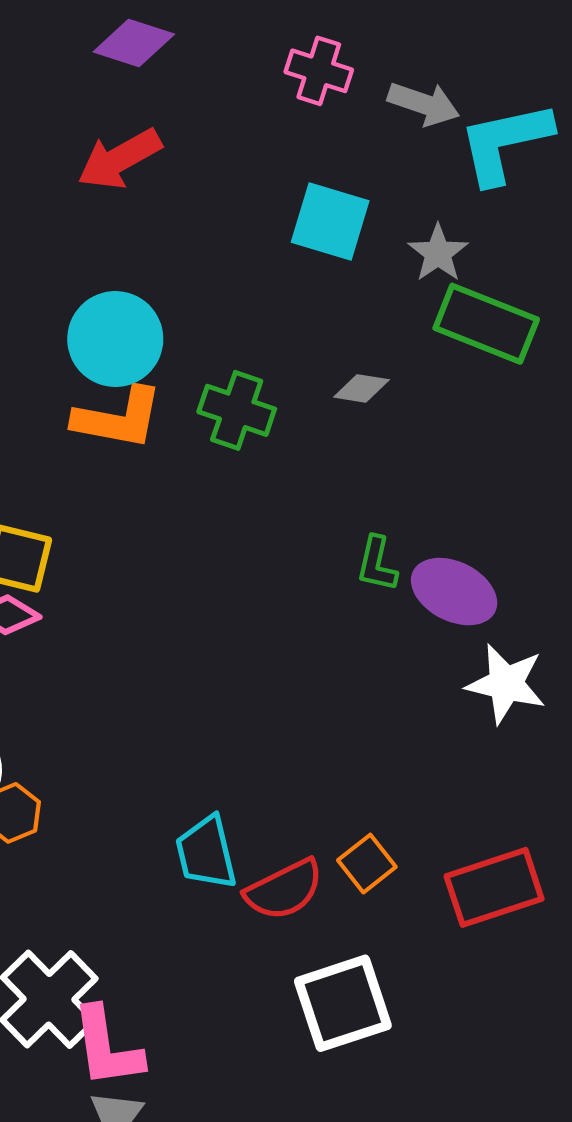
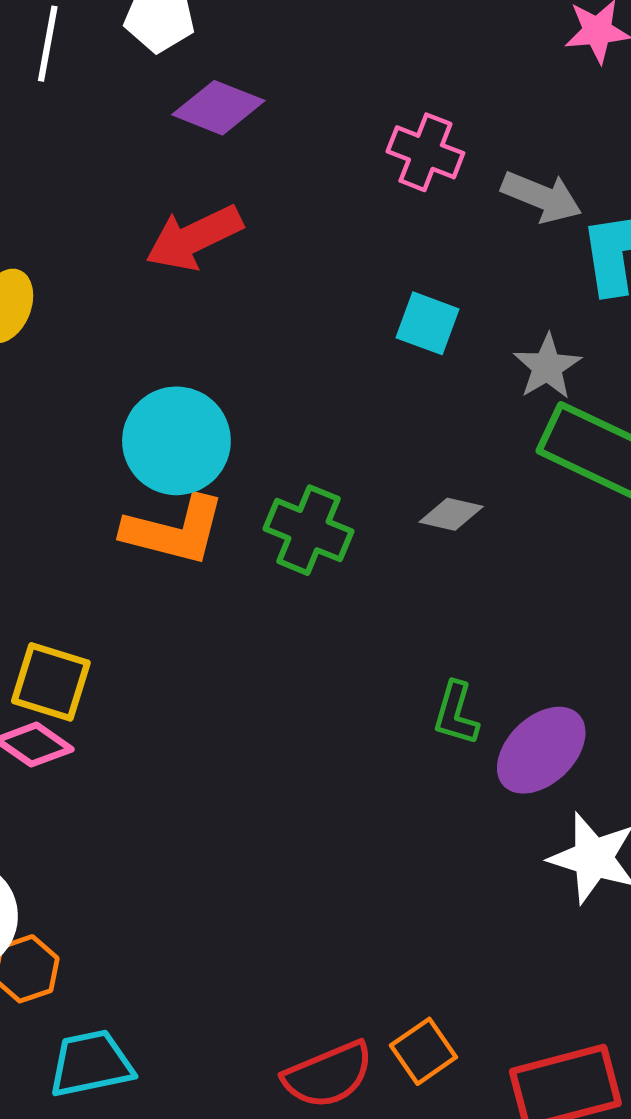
cyan square: (330, 222) -> (427, 323), size x0.7
purple ellipse: (454, 592) -> (541, 750), turned -74
cyan trapezoid: (206, 853) -> (91, 1064), moved, turned 88

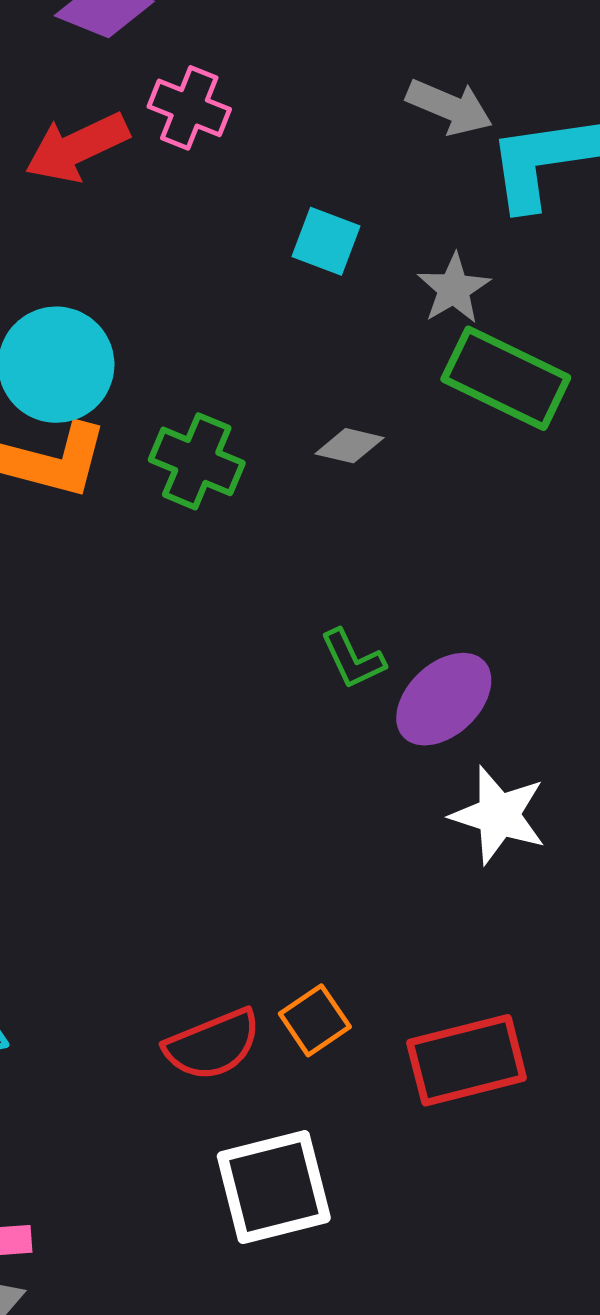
pink cross: (425, 152) -> (189, 108), moved
green L-shape: (456, 713) -> (353, 659), turned -42

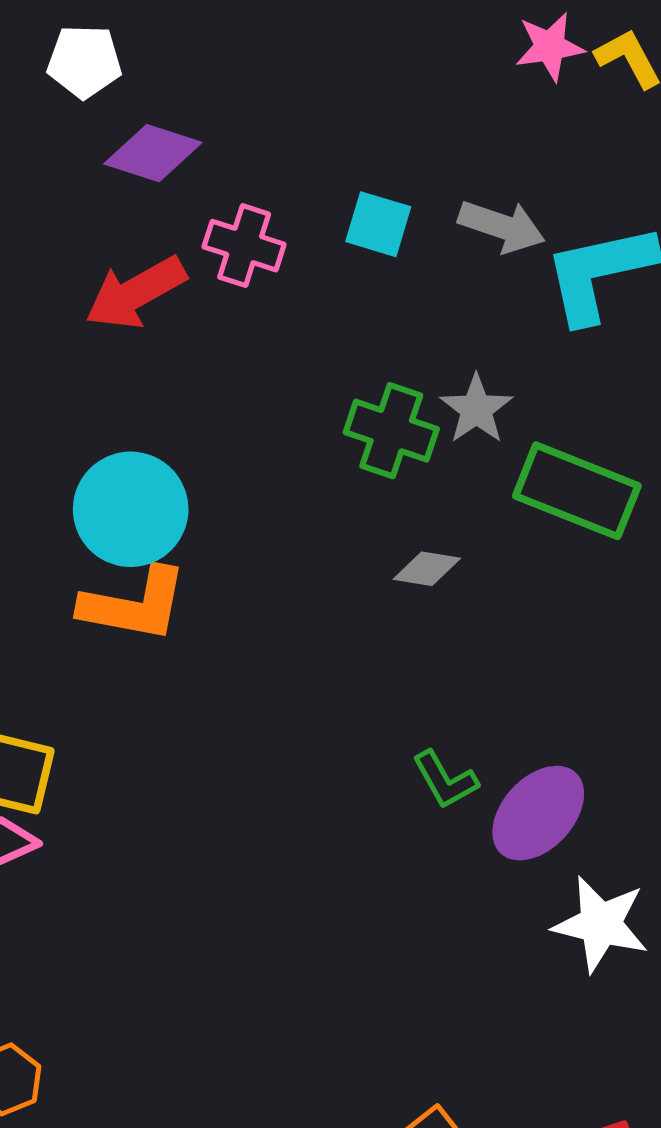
cyan square: (326, 241) -> (378, 224), moved
gray star: (454, 289) -> (476, 409), moved
green cross: (197, 461) -> (391, 431), moved

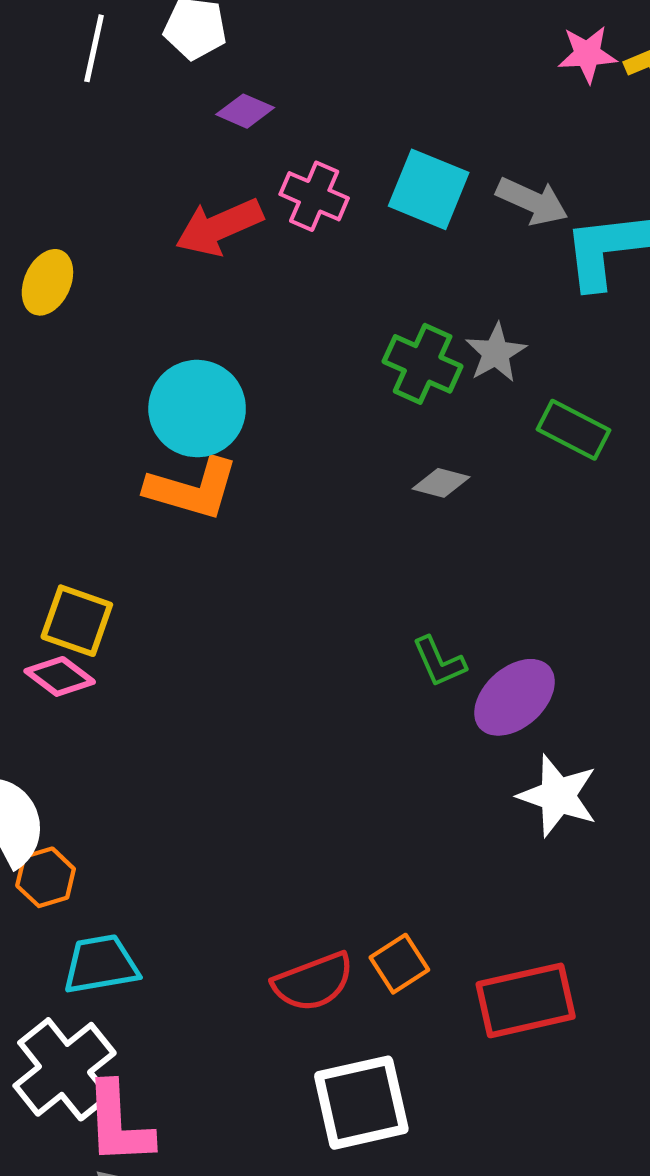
purple diamond: (153, 153) -> (245, 111), size x0.7
cyan square: (378, 224) -> (429, 189), size x1.4
green rectangle: (577, 491) -> (573, 430), size x0.7

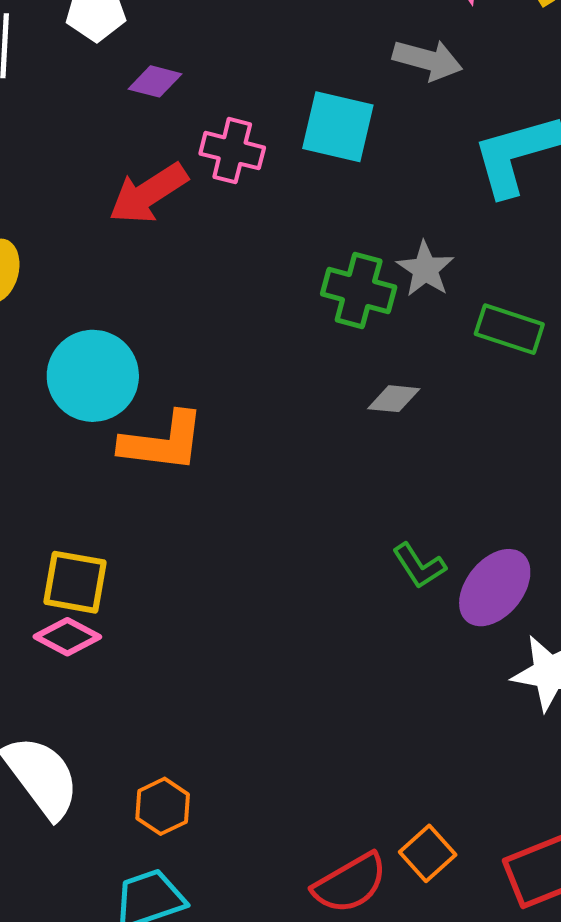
gray arrow: (532, 201) -> (428, 60), moved
cyan circle: (197, 409) -> (93, 376), moved
orange hexagon: (46, 877) -> (163, 806), moved

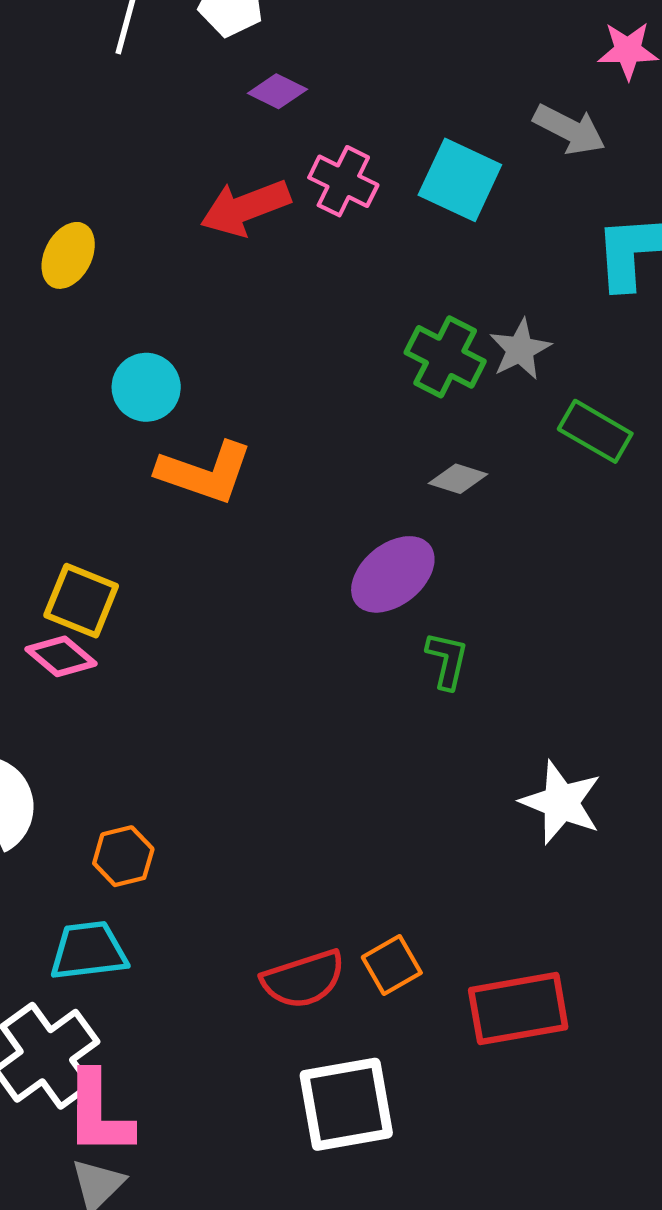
cyan circle: (93, 376) -> (146, 387), size x0.7
green L-shape: (419, 566) -> (447, 660), turned -146
purple ellipse: (495, 588) -> (393, 574), moved

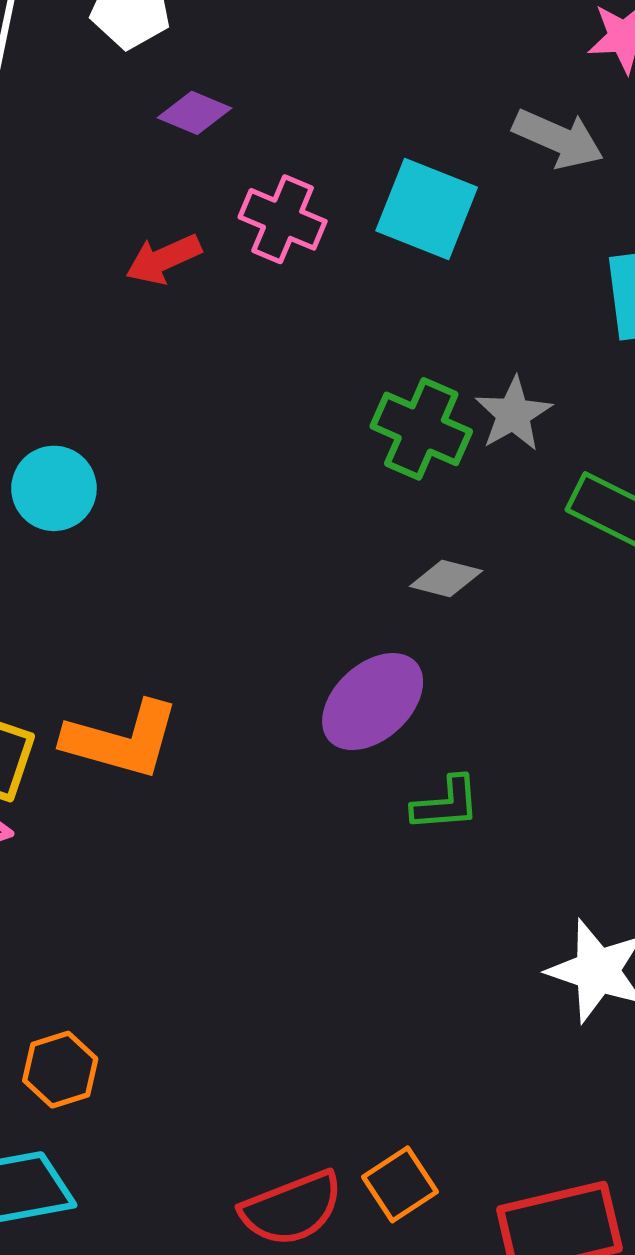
red arrow: (245, 208) -> (163, 259), size x0.7
orange L-shape: (205, 472) -> (122, 740), moved
green L-shape: (447, 660) -> (446, 804), turned 76

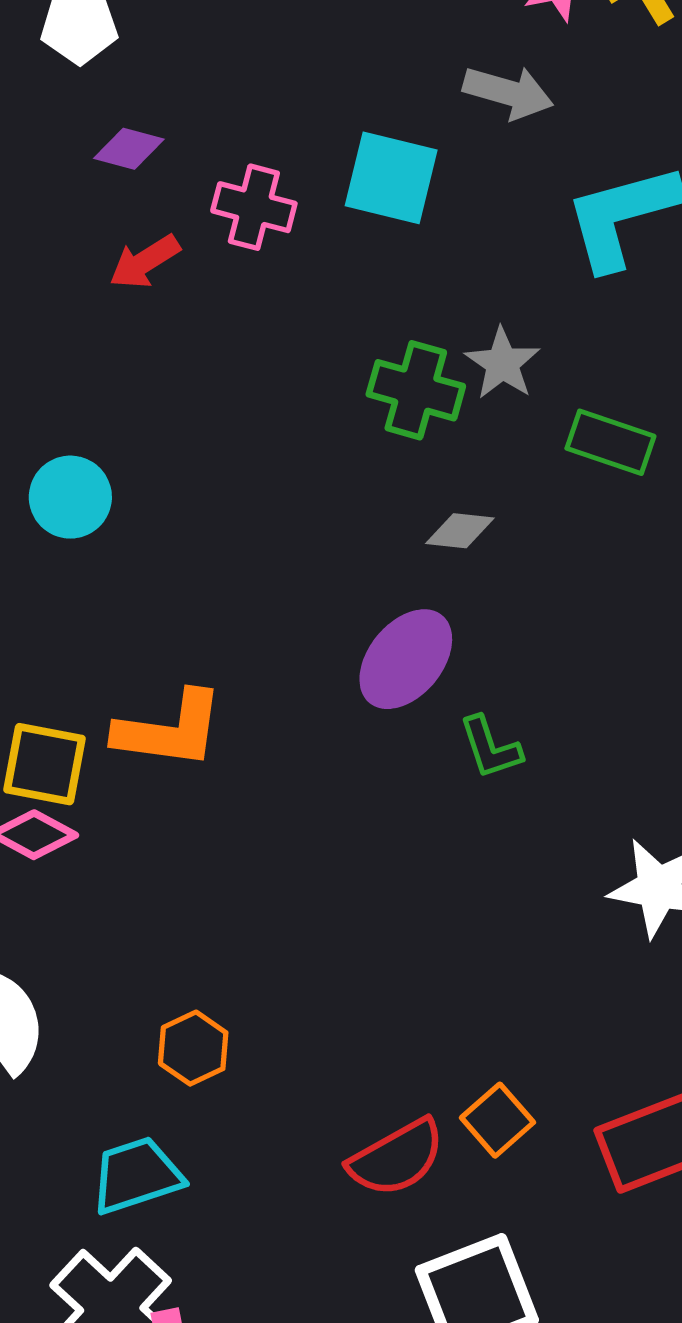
purple diamond: (195, 113) -> (129, 149), moved
green L-shape: (446, 804) -> (490, 748), turned 84
orange hexagon: (60, 1070) -> (193, 1048), moved

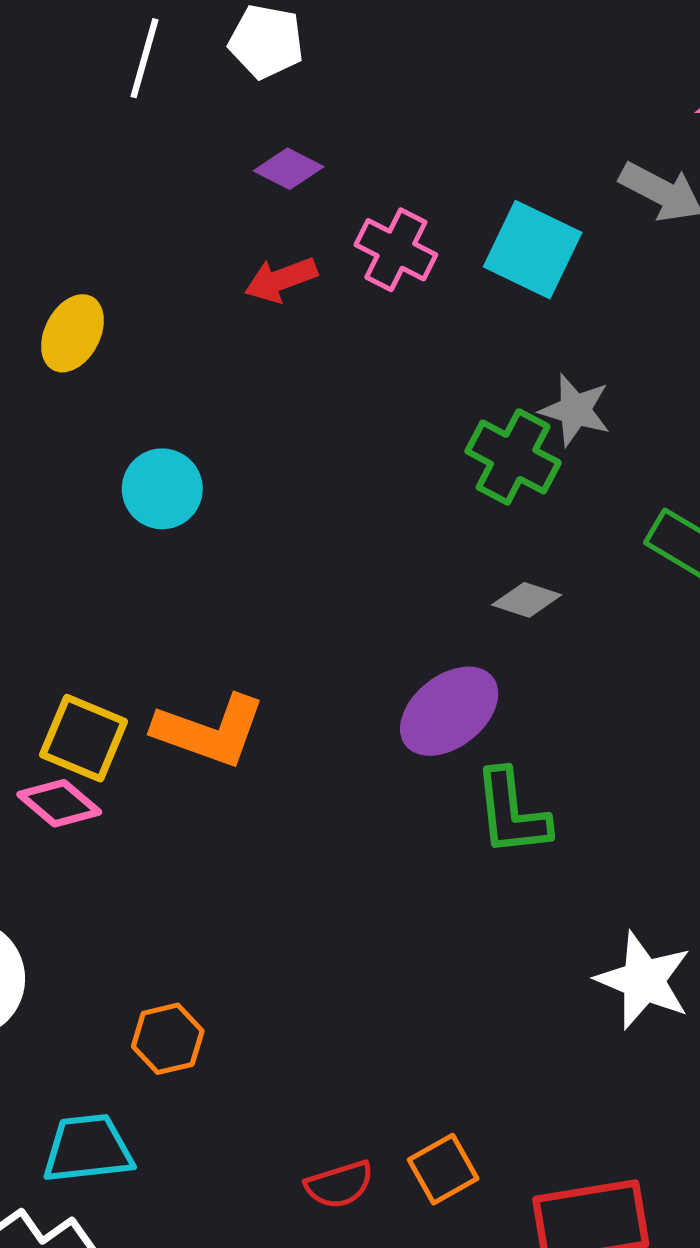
gray star: (502, 363) -> (575, 410), moved, turned -30
green L-shape: (490, 748) -> (512, 813), size x1.4
red semicircle: (397, 1158) -> (339, 1185), size x0.7

